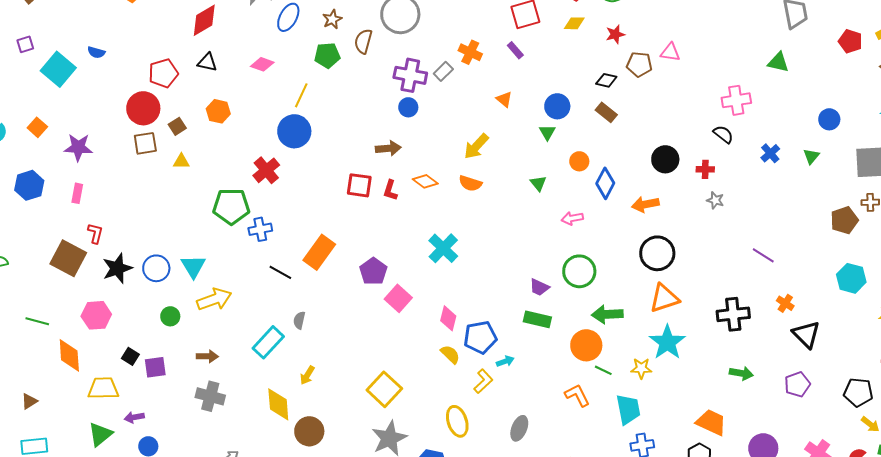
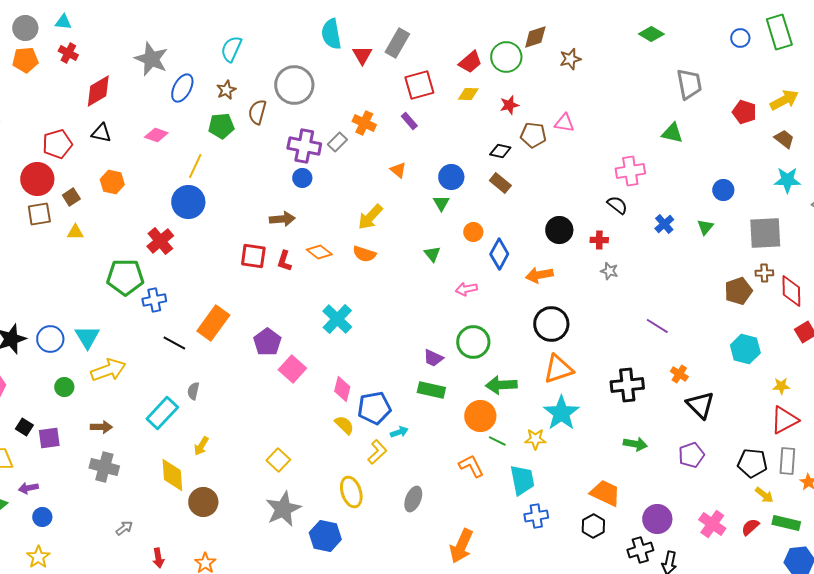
yellow square: (384, 389) -> (278, 460), size x0.7

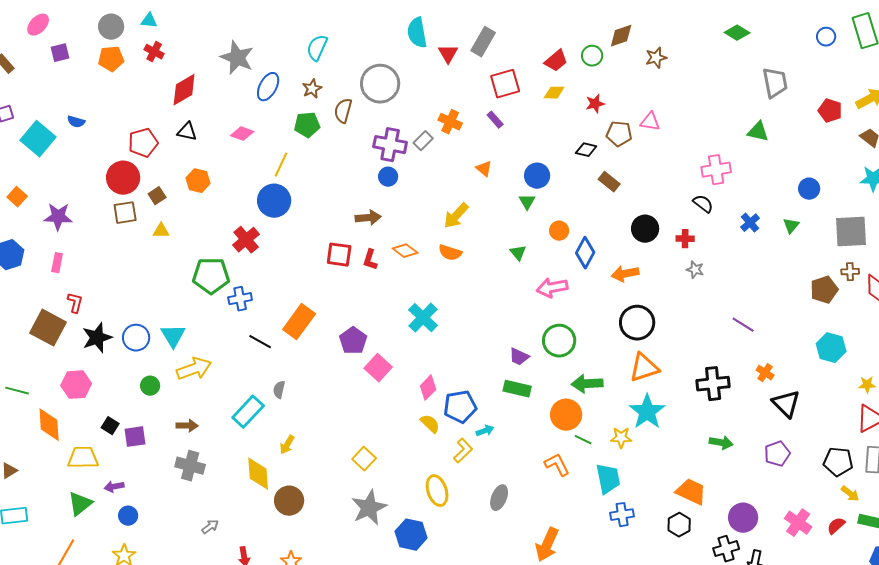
green circle: (506, 57) -> (592, 56), size x0.7
brown rectangle: (500, 183) -> (609, 182), moved
pink arrow: (466, 289) -> (552, 288), size x1.4
pink diamond: (342, 389) -> (428, 388), turned 30

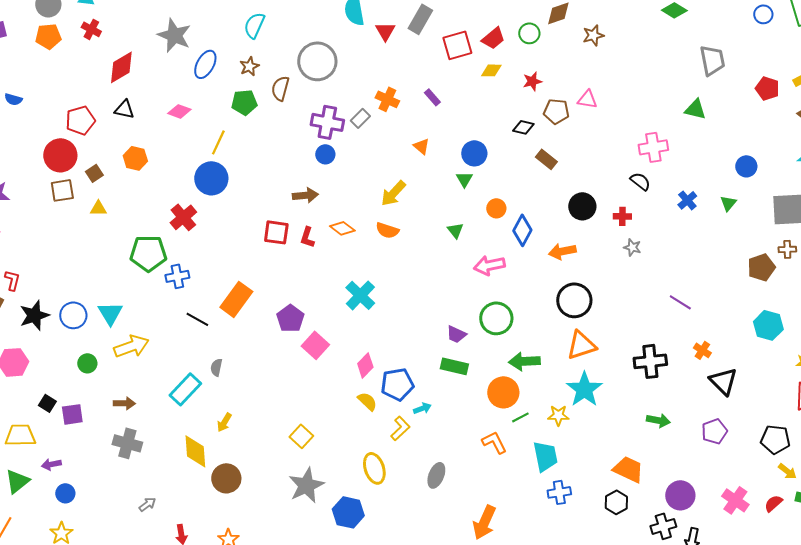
red square: (505, 84) -> (457, 45), moved
green line: (583, 440) -> (520, 417), turned -54

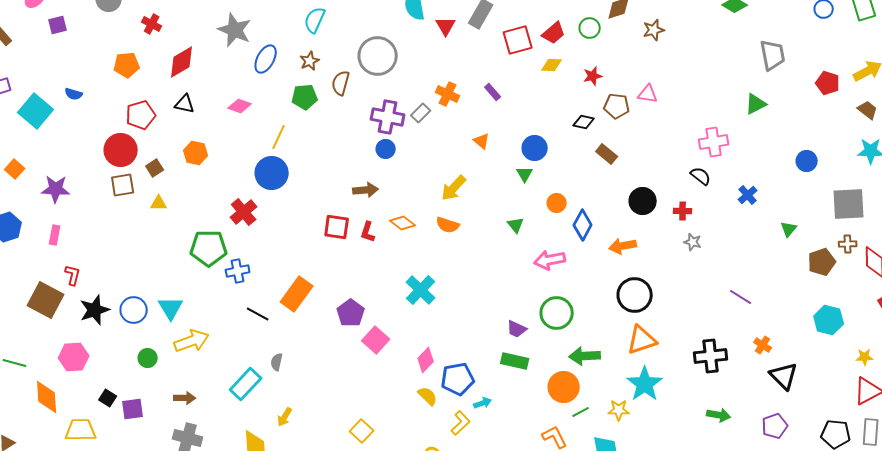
orange pentagon: (48, 36) -> (127, 65), moved
green triangle: (695, 109) -> (756, 104), turned -40
green triangle: (728, 203) -> (789, 229), moved

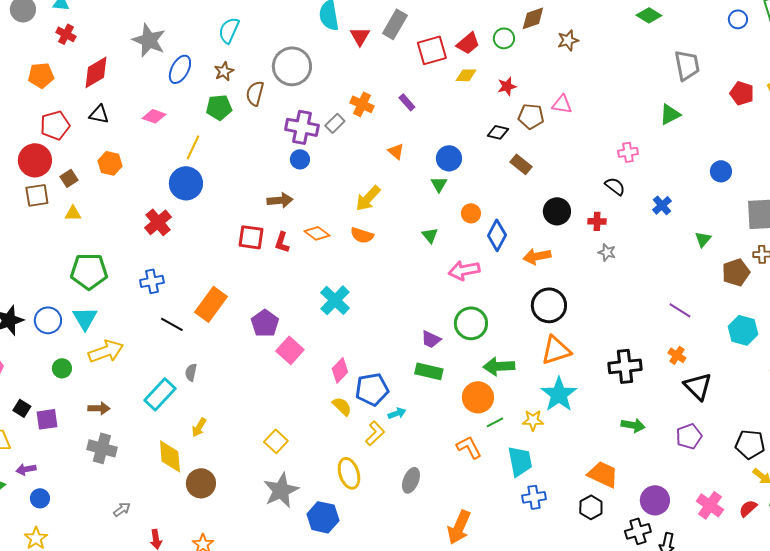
pink cross: (714, 142) -> (628, 152), size x0.7
green pentagon: (209, 248) -> (89, 271), moved
purple line: (741, 297) -> (680, 310), moved

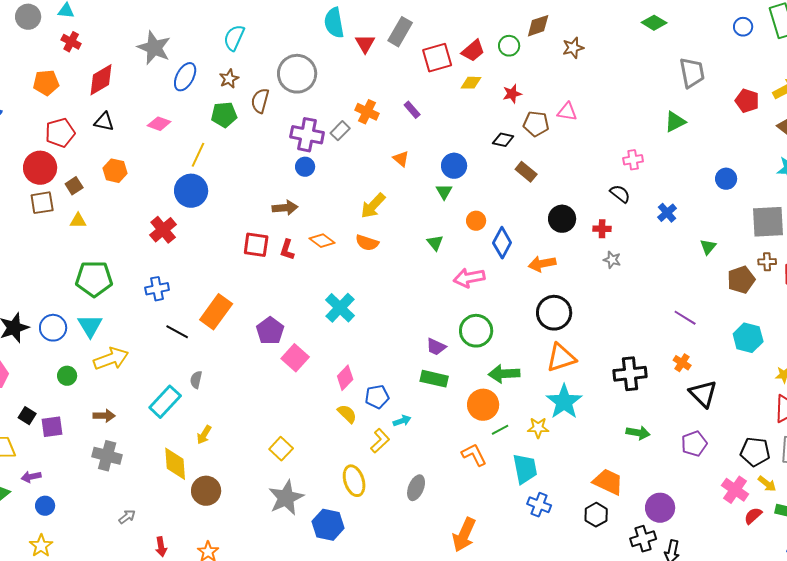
blue pentagon: (372, 389) -> (377, 397), size x0.7
blue cross: (534, 497) -> (539, 505), turned 30
pink cross: (710, 505) -> (735, 490), moved

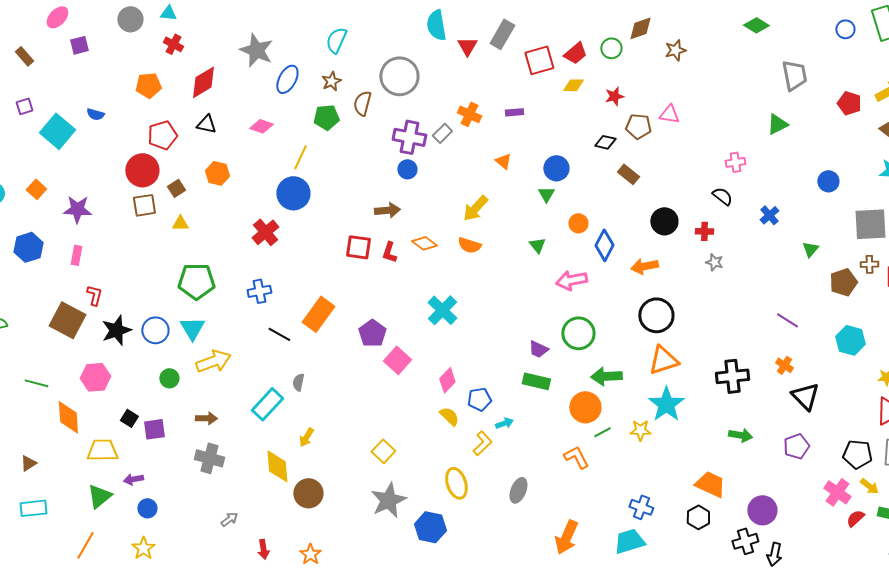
purple rectangle: (412, 110) -> (514, 112), turned -54
cyan trapezoid: (525, 469) -> (629, 541), moved, turned -96

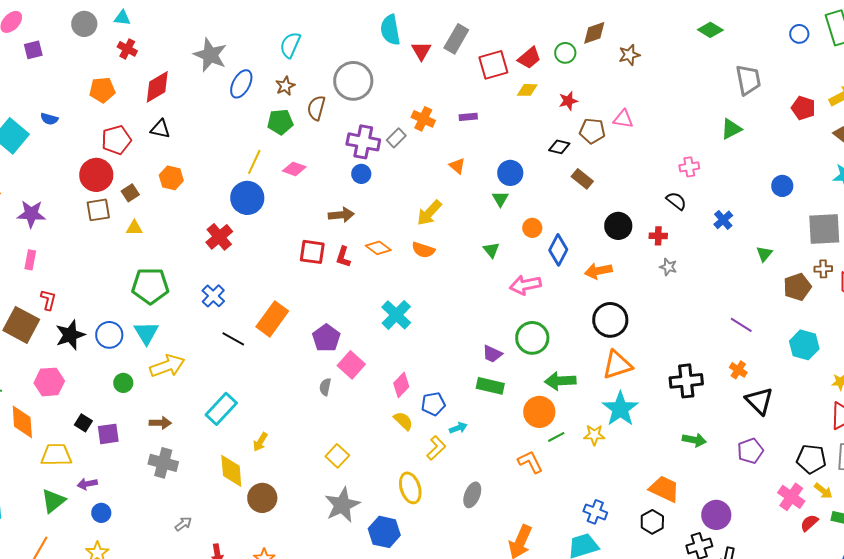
pink diamond: (261, 126) -> (294, 169), moved
blue cross: (259, 291) -> (213, 296), turned -35
gray semicircle: (298, 382) -> (325, 387), moved

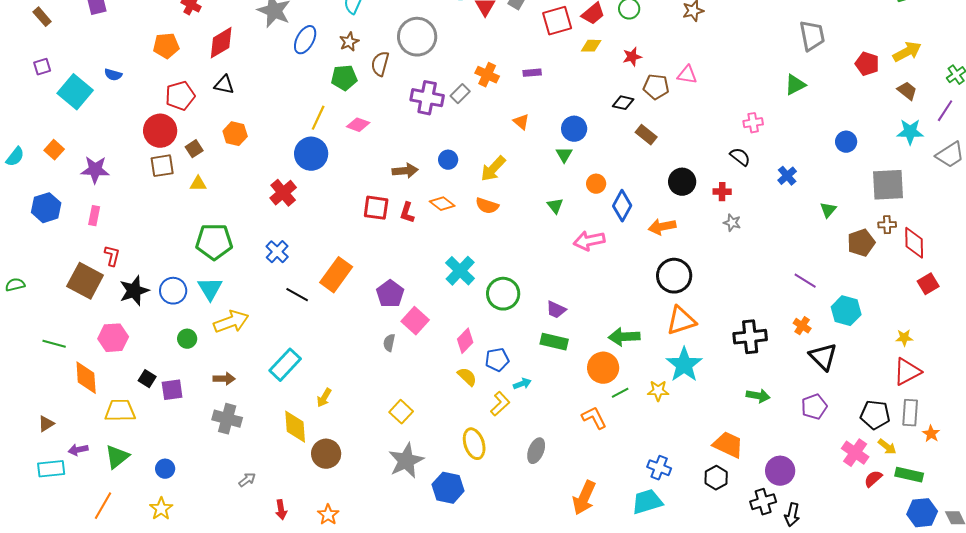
blue circle: (361, 174) -> (448, 160), moved
green circle: (532, 338) -> (503, 294), moved
cyan hexagon: (804, 345) -> (846, 311), moved
purple arrow: (87, 484) -> (78, 450), moved

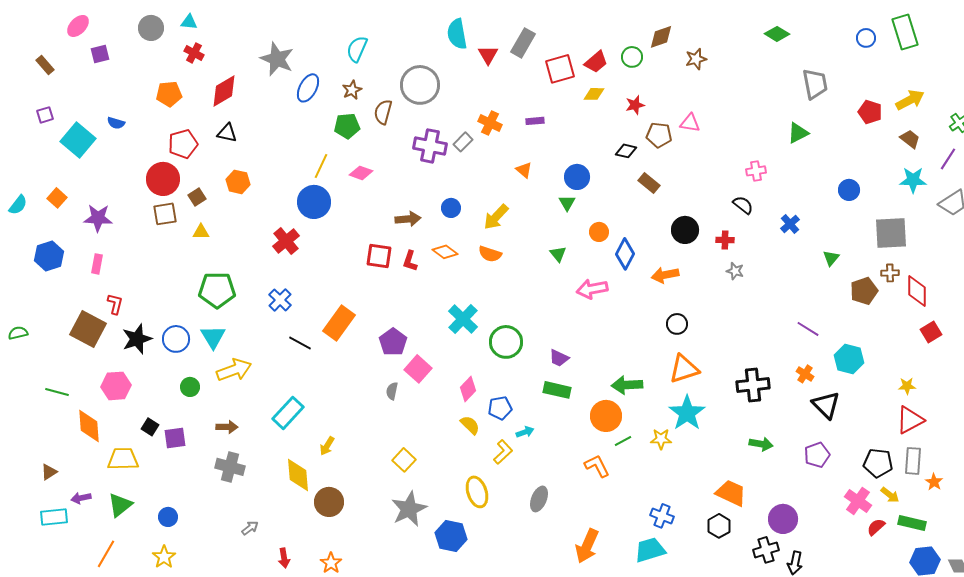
black circle: (674, 276) -> (677, 324), size x0.6

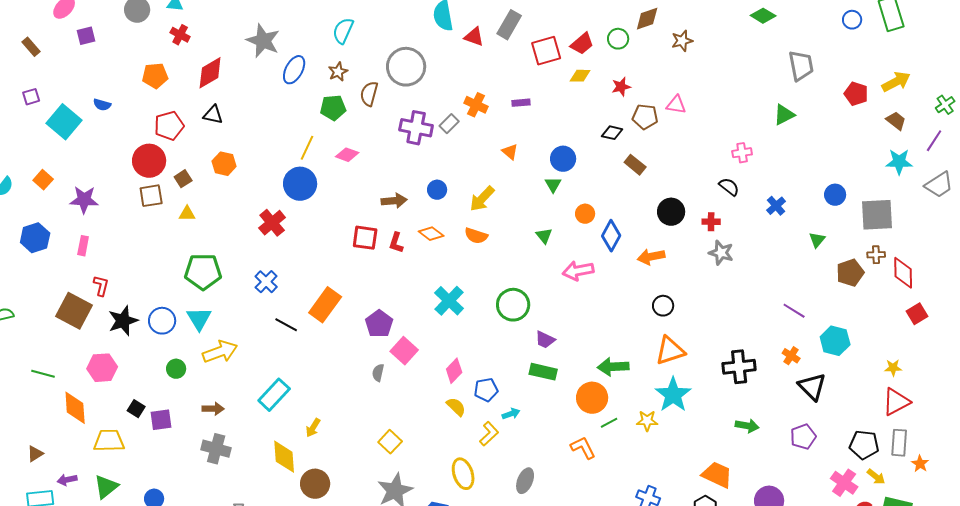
red triangle: (488, 55) -> (474, 37), turned -40
blue circle: (849, 190) -> (835, 195), moved
gray star: (735, 271) -> (721, 253), size x1.4
green circle: (506, 342) -> (513, 305), moved

